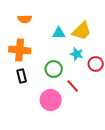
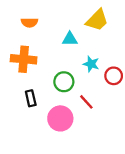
yellow trapezoid: (82, 31) -> (97, 20), moved
black rectangle: (22, 76) -> (31, 98), moved

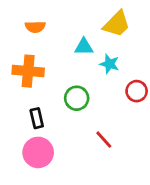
cyan star: (91, 64) -> (109, 64), moved
red line: (86, 102) -> (104, 140), moved
pink circle: (60, 118) -> (38, 152), moved

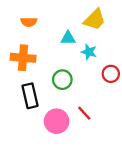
black rectangle: (37, 118) -> (30, 96), size x1.5
pink circle: (38, 152) -> (57, 121), moved

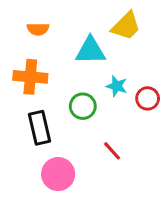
cyan triangle: (68, 38) -> (90, 51), size x1.5
cyan star: (89, 52) -> (117, 86), moved
pink circle: (57, 121) -> (58, 174), moved

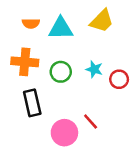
cyan triangle: (90, 51) -> (61, 28), moved
green circle: (83, 106) -> (61, 72), moved
pink circle: (58, 174) -> (64, 133), moved

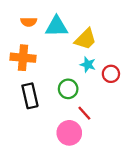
yellow trapezoid: (102, 21) -> (85, 39), moved
green circle: (61, 72) -> (68, 89), moved
pink circle: (64, 133) -> (69, 133), moved

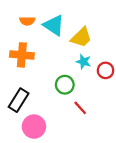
cyan triangle: (57, 26) -> (54, 25), turned 35
black rectangle: (30, 96) -> (19, 100), moved, turned 45
pink circle: (69, 133) -> (34, 127), moved

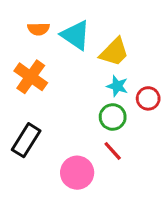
orange cross: (22, 55) -> (31, 77), turned 30
green circle: (65, 85) -> (113, 117), moved
pink circle: (34, 127) -> (77, 173), moved

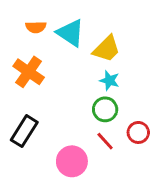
red circle: (148, 98) -> (138, 132), moved

